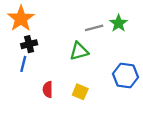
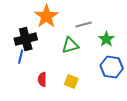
orange star: (21, 19) -> (46, 16), moved
green star: (119, 23) -> (106, 39), moved
black cross: (29, 44) -> (26, 39), size x1.5

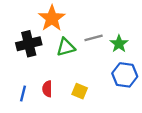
gray line: (84, 25) -> (94, 38), moved
green triangle: (70, 45) -> (66, 47), moved
blue line: (21, 57) -> (23, 93), moved

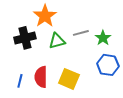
red semicircle: (47, 89) -> (41, 77), size x1.5
yellow square: (80, 91) -> (69, 79), size x1.5

